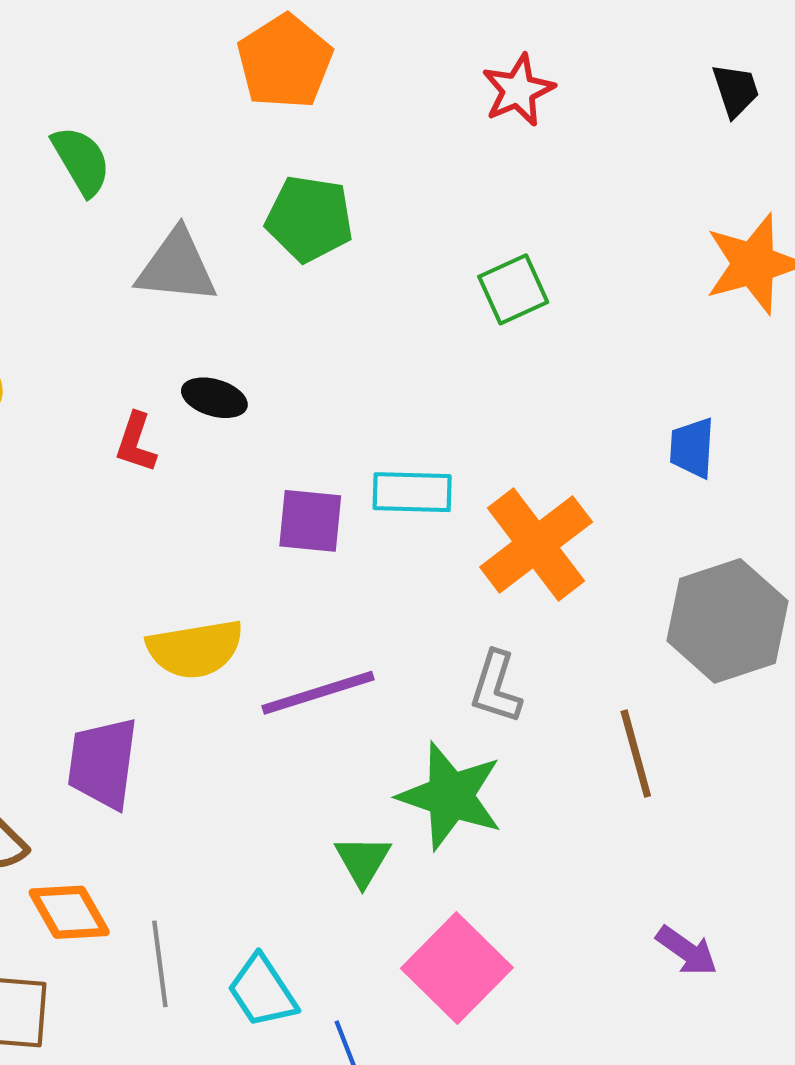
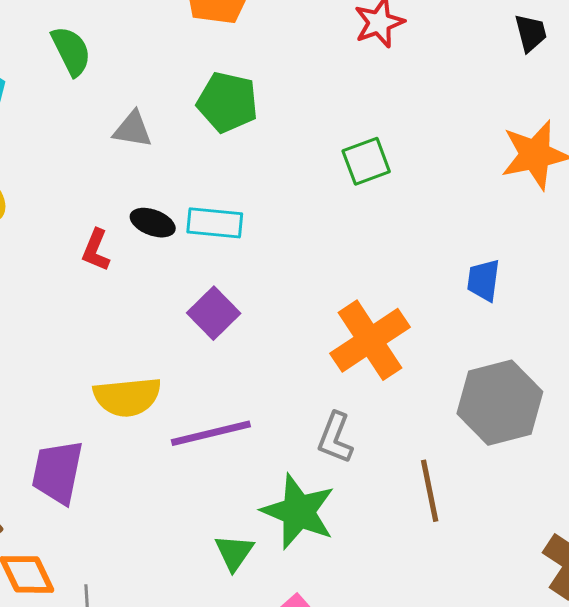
gray triangle: (177, 267) -> (133, 129), size x0.7
cyan rectangle: (412, 492) -> (215, 223), moved
purple square: (310, 521) -> (214, 313), turned 36

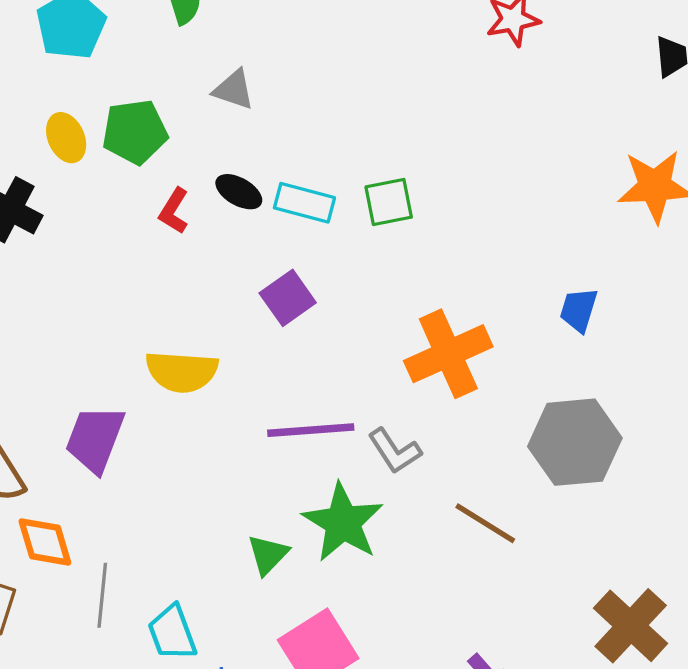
green pentagon: (227, 102) -> (135, 132), moved, turned -30
green square: (366, 161) -> (389, 202), moved
purple line: (211, 433) -> (311, 430), moved
gray L-shape: (335, 438) -> (395, 451), turned -64
brown line: (430, 491) -> (485, 523), turned -56

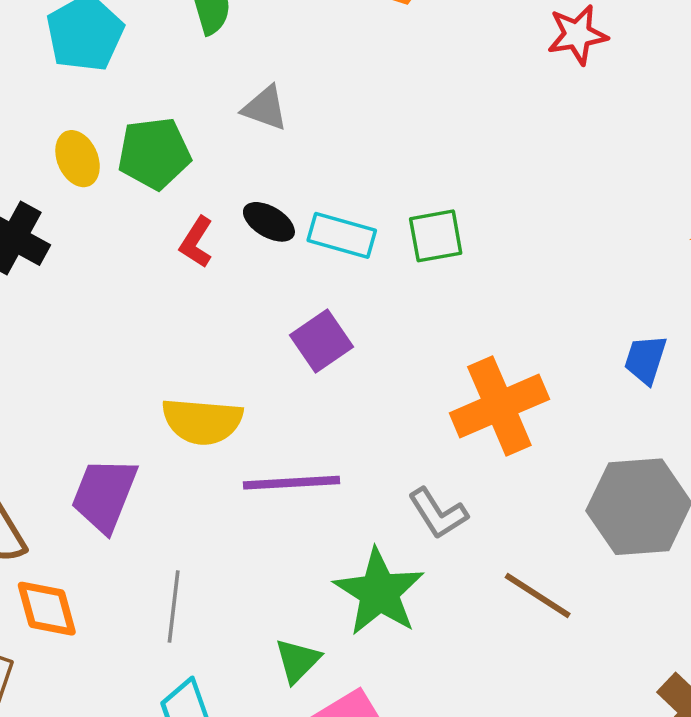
purple line: (311, 430) -> (291, 483), moved
green triangle: (268, 555) -> (298, 661), moved
gray line: (102, 595) -> (174, 606), moved

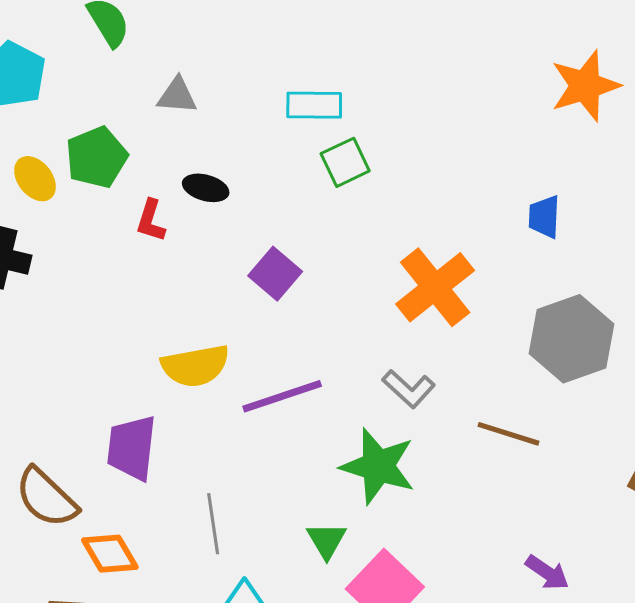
cyan rectangle: (342, 235) -> (314, 105), moved

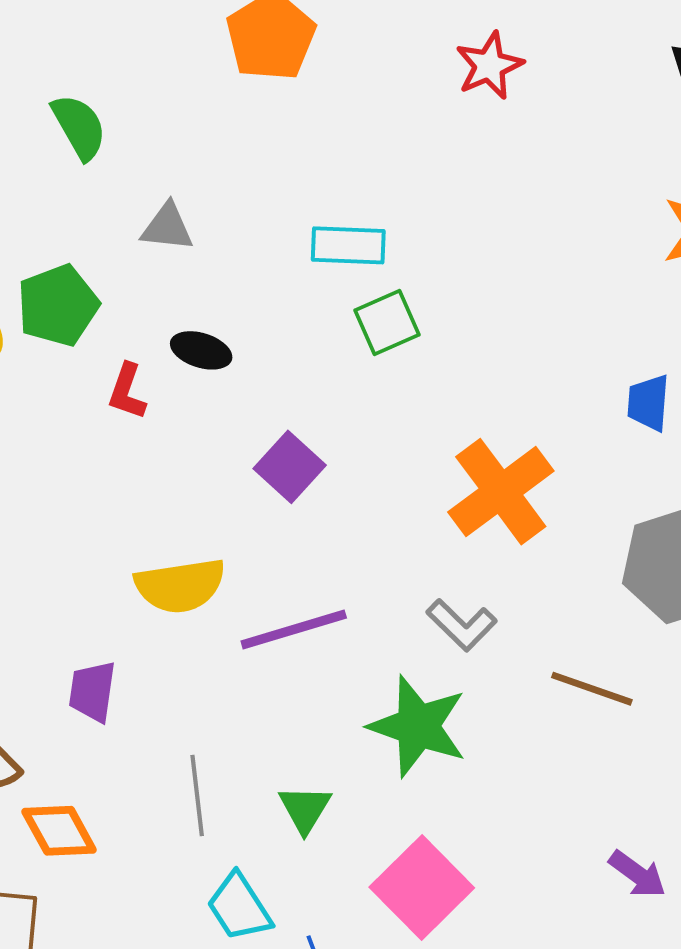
purple trapezoid: (132, 448) -> (92, 691), size x0.7
green triangle: (327, 540) -> (305, 809), moved

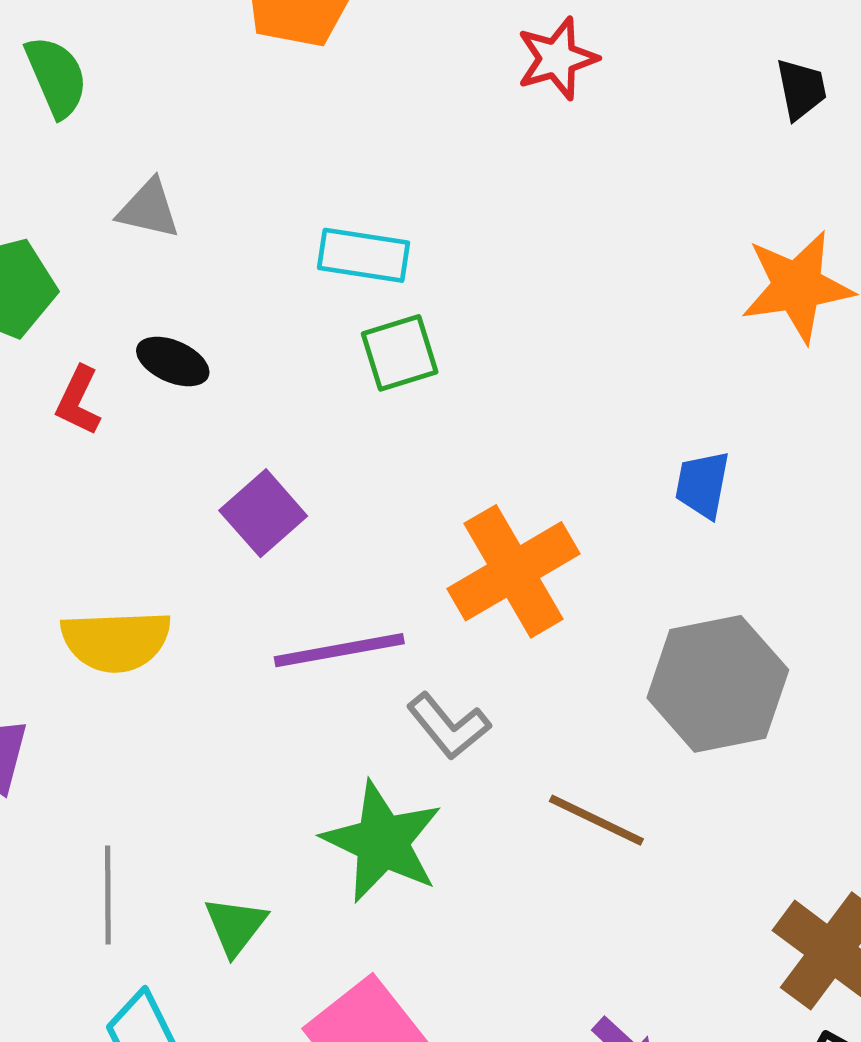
purple line: (294, 630) -> (339, 650), moved

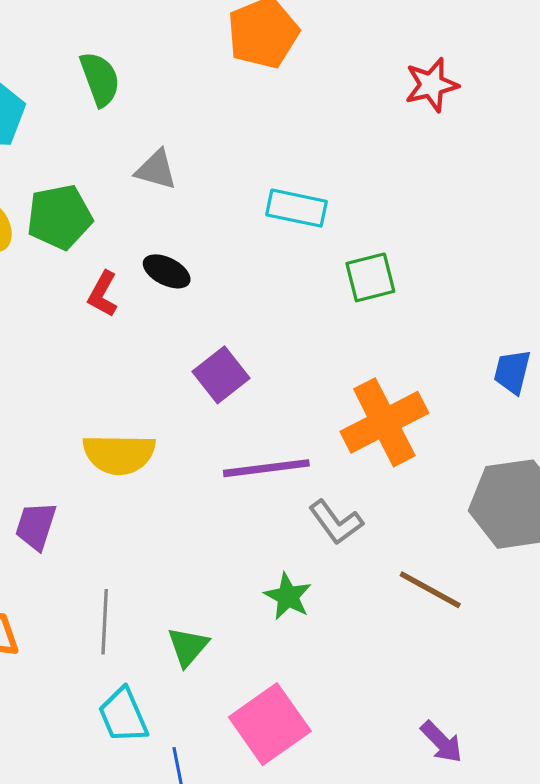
green square: (400, 353) -> (370, 277), moved
green star: (382, 842) -> (288, 596), size x0.6

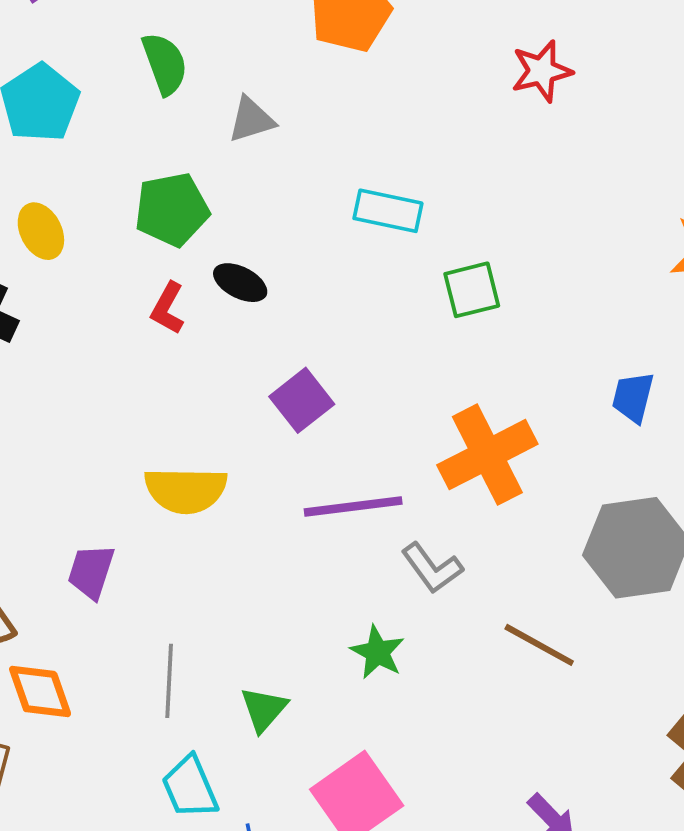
gray triangle: (156, 170) -> (251, 120), moved, turned -33
green pentagon: (60, 217) -> (172, 210), moved

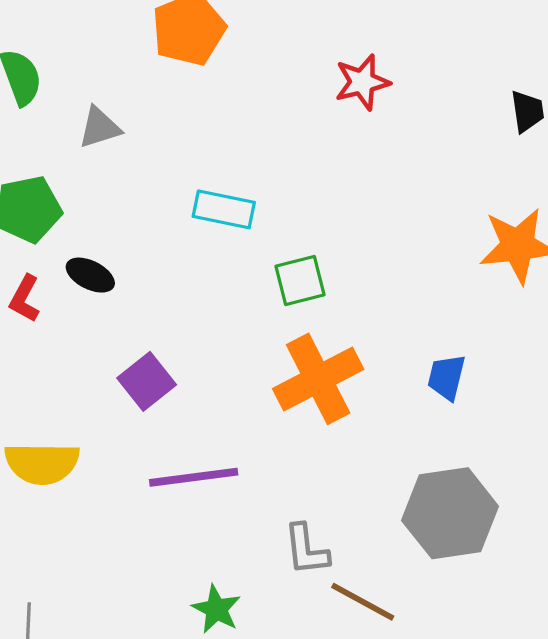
orange cross: (487, 455) -> (318, 379), moved
gray L-shape: (432, 568) -> (306, 550), moved, turned 30

